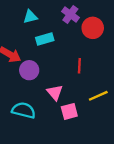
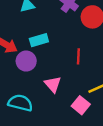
cyan rectangle: (45, 39) -> (39, 40), moved
pink square: (69, 111) -> (81, 105), moved, turned -36

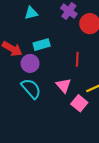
pink triangle: (53, 84) -> (64, 85), moved
cyan semicircle: (20, 103) -> (31, 89), moved, turned 35

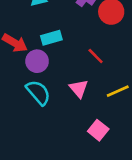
red line: (77, 59) -> (96, 56), turned -48
pink square: (79, 103) -> (98, 130), moved

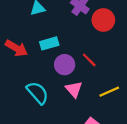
purple circle: (37, 61) -> (65, 65), moved

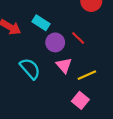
cyan rectangle: (49, 43) -> (41, 23), turned 49
yellow line: (109, 92) -> (87, 75), moved

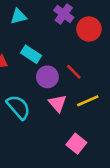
yellow line: (87, 75) -> (88, 101), moved

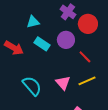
cyan triangle: (18, 16) -> (33, 22), moved
red line: (74, 72) -> (85, 57), moved
purple circle: (47, 77) -> (66, 40), moved

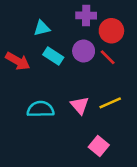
purple cross: (68, 12) -> (86, 16), turned -35
red line: (85, 57) -> (108, 57), moved
cyan semicircle: (32, 86) -> (41, 109), turned -50

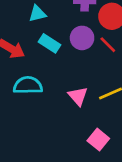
cyan semicircle: (41, 109) -> (28, 85), moved

